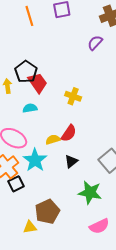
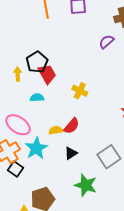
black square: (16, 184) -> (15, 169), turned -35

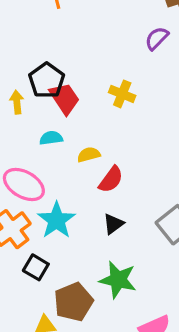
yellow cross: (80, 91) -> (122, 94), moved
yellow semicircle: (56, 130) -> (89, 155), moved
black square: (15, 169) -> (36, 267), moved
green star: (86, 185) -> (118, 280), moved

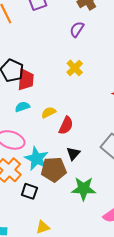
yellow cross: (122, 94) -> (75, 68), moved, turned 35
red trapezoid: (65, 98) -> (26, 80), turned 50
brown pentagon: (73, 302) -> (54, 169), moved, turned 30

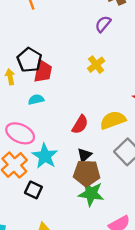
yellow semicircle: (49, 112) -> (113, 120), moved, size x1.6
brown pentagon: (54, 169) -> (87, 173), moved

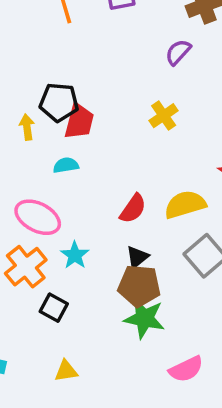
black pentagon: (29, 60) -> (59, 102), turned -30
cyan star: (45, 156) -> (75, 255), size x0.7

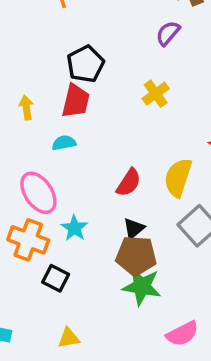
black pentagon: (59, 102) -> (85, 64), moved, turned -30
yellow semicircle: (185, 205) -> (178, 178), turned -54
pink ellipse: (38, 217) -> (38, 193), turned 30
orange cross: (26, 267) -> (28, 240), turned -30

